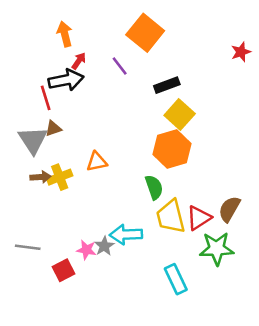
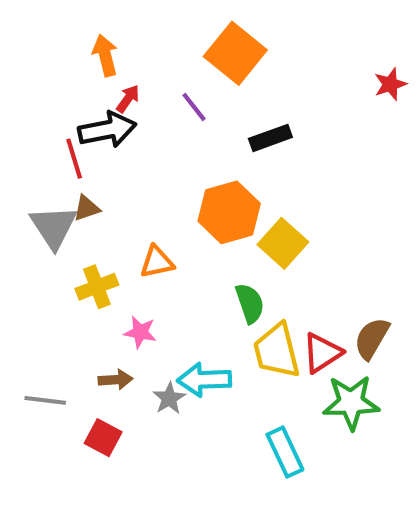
yellow square: (180, 114) -> (283, 243), moved
orange hexagon: (172, 149) -> (229, 212), moved
brown arrow: (40, 177) -> (115, 380), moved
pink star: (86, 250) -> (140, 332), moved
red square: (63, 270) -> (103, 438), turned -35

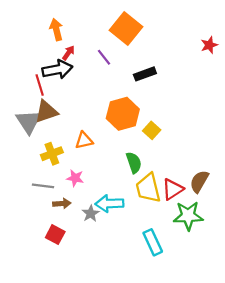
brown triangle: (87, 208) -> (46, 112), size x1.6
yellow square: (283, 243) -> (152, 130), size x0.7
gray line: (45, 400) -> (43, 186), moved

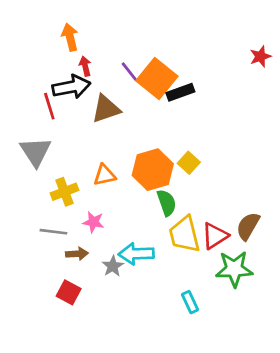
orange square: (126, 28) -> (157, 79), moved
red arrow: (68, 53) -> (85, 66), turned -48
brown triangle: (46, 112) -> (106, 109), moved
orange hexagon: (123, 114) -> (153, 170), moved
cyan rectangle: (153, 242) -> (190, 302), size x0.7

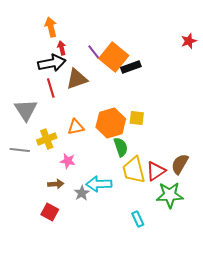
red line: (49, 106) -> (51, 88), moved
yellow square: (189, 163) -> (137, 118), turned -35
gray line: (53, 232) -> (20, 150), moved

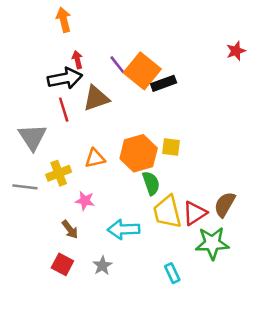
orange arrow: (51, 27) -> (64, 20), moved
brown arrow: (56, 184) -> (70, 229), turned 56
gray star: (82, 193) -> (102, 266), moved

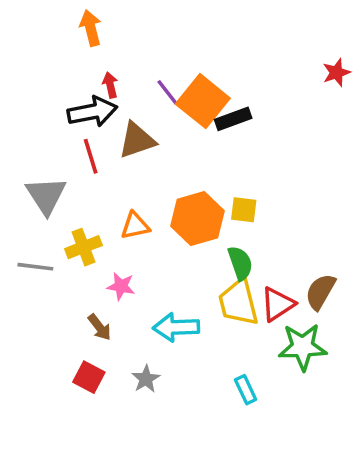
green semicircle: (151, 183) -> (240, 263), moved

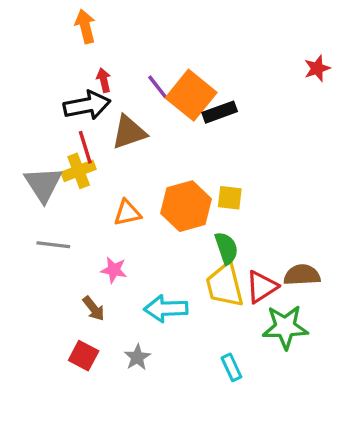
yellow cross: (83, 247) -> (79, 171), moved
gray line: (35, 267) -> (53, 245), moved
brown semicircle: (320, 292) -> (302, 275), turned 57

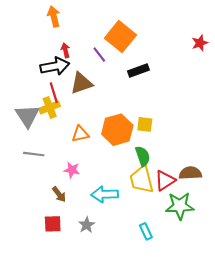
orange square: (191, 95) -> (120, 37), moved
red square: (84, 356) -> (53, 224), turned -30

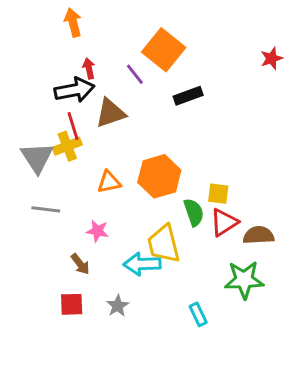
yellow square: (145, 124) -> (218, 194), moved
yellow trapezoid: (142, 179) -> (164, 244), moved
red triangle: (165, 181) -> (224, 222), moved

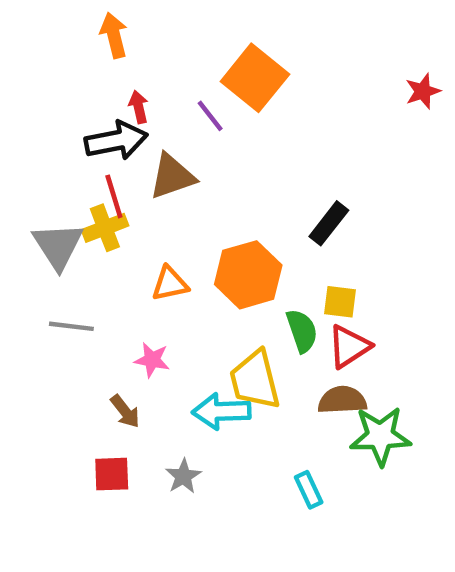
black rectangle: (188, 96) -> (329, 223), moved, turned -32
brown semicircle: (259, 235) -> (342, 400), moved

